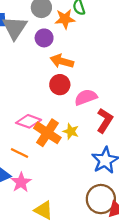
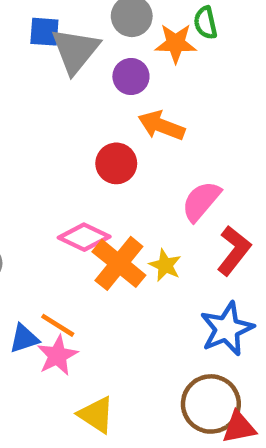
red circle: (60, 85) -> (116, 163), moved
pink semicircle: (86, 97) -> (201, 201), turned -35
orange line: (20, 153) -> (58, 325), moved

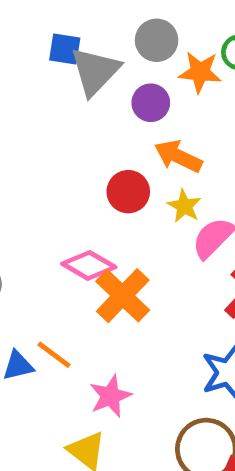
yellow star: (165, 265) -> (184, 206), moved
pink star: (57, 355) -> (110, 396), moved

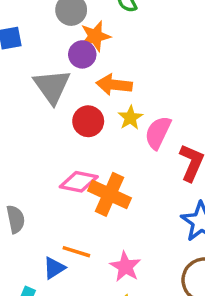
gray triangle: (95, 71) -> (52, 86), moved
orange star: (200, 72) -> (95, 36), moved
yellow star: (184, 206) -> (130, 118), turned 30

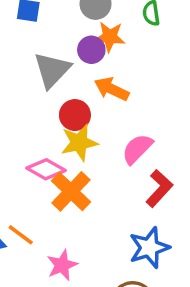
yellow star: (130, 118) -> (79, 143), moved, size x1.5

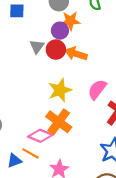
gray triangle: (52, 70) -> (37, 47), size x0.6
red circle: (75, 115) -> (56, 50), moved
pink diamond: (46, 169) -> (40, 136), moved

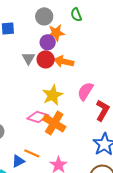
pink diamond: (40, 136) -> (38, 117), moved

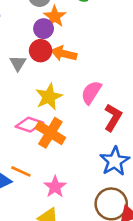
orange star: (56, 33) -> (55, 17), turned -30
gray triangle: (29, 58) -> (18, 63), moved

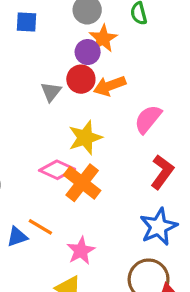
orange arrow: (64, 54) -> (110, 86), turned -40
pink semicircle: (91, 92) -> (148, 119), moved

